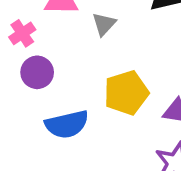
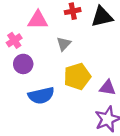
gray triangle: (104, 24) -> (64, 44), moved

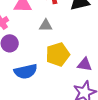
gray triangle: (64, 44) -> (46, 25), turned 48

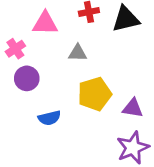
blue semicircle: (26, 71) -> (49, 118), size x0.7

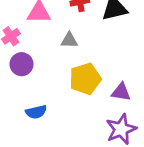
blue semicircle: (49, 118) -> (36, 112), moved

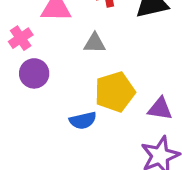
blue semicircle: (36, 112) -> (83, 120), moved

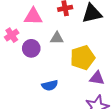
purple circle: (34, 73) -> (31, 48), moved
yellow pentagon: (115, 92) -> (83, 58), moved

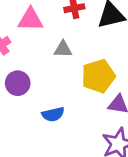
purple circle: (31, 48) -> (18, 83), moved

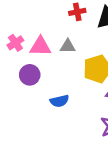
pink triangle: (30, 19) -> (40, 46), moved

